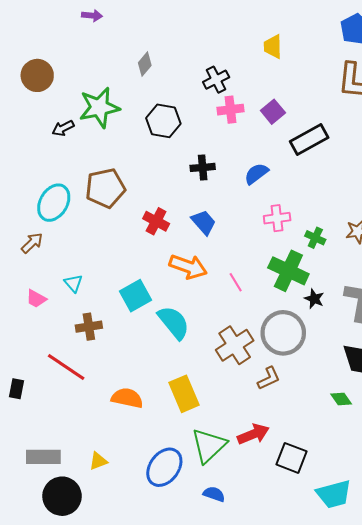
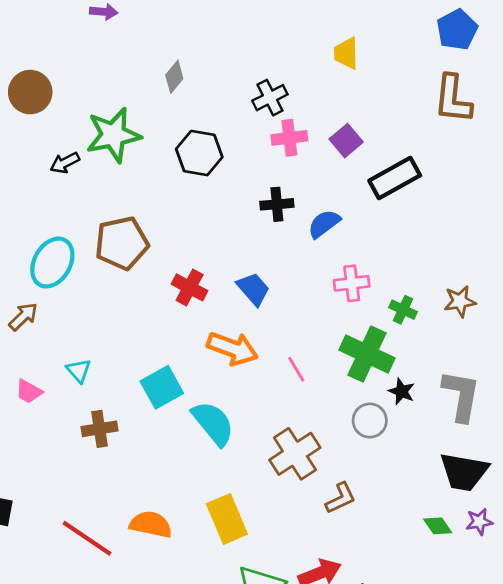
black cross: (203, 167) -> (277, 204), moved
gray circle: (283, 333) -> (370, 421), moved, size x0.6
red line: (66, 367) -> (87, 538), moved

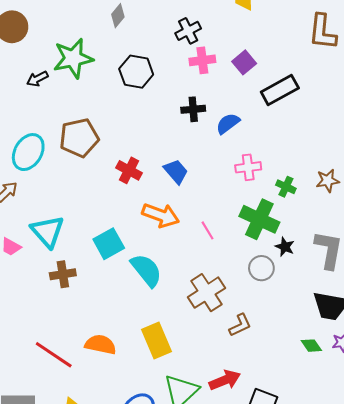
cyan triangle: (79, 371) -> (48, 231), size x1.8

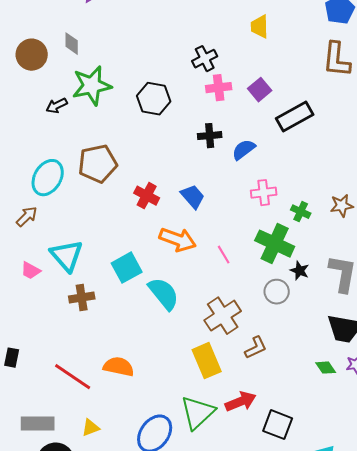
gray diamond: (118, 16) -> (72, 44), moved, turned -40
yellow rectangle: (157, 340) -> (207, 361), moved

